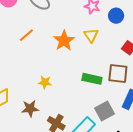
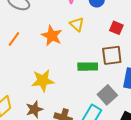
yellow star: (45, 82) -> (43, 81), size x1.6

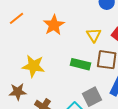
yellow triangle: (77, 24) -> (94, 35), moved

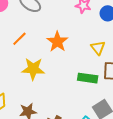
yellow star: (33, 66) -> (33, 69), moved

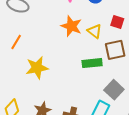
orange star: (57, 42) -> (71, 26), moved

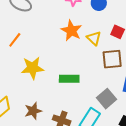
green rectangle: (92, 63) -> (69, 79), moved

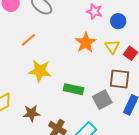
yellow triangle: (94, 38) -> (112, 47), moved
gray square: (106, 99) -> (102, 100), moved

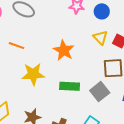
orange line: (28, 40) -> (17, 46), turned 70
orange star: (86, 42) -> (64, 50), moved

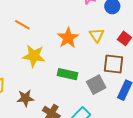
yellow triangle: (100, 38) -> (97, 35), moved

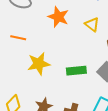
orange star: (68, 38) -> (58, 17), moved

